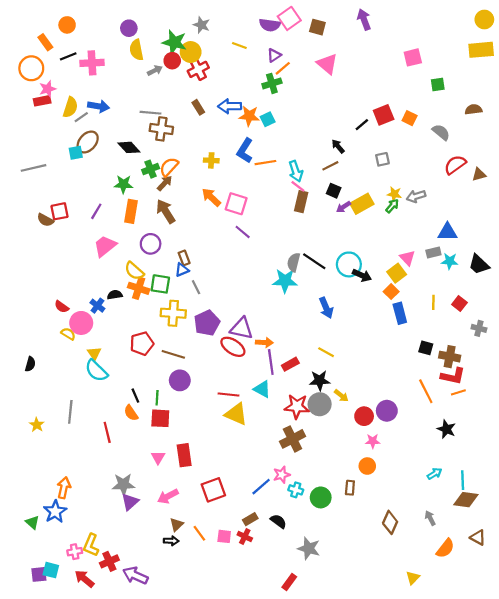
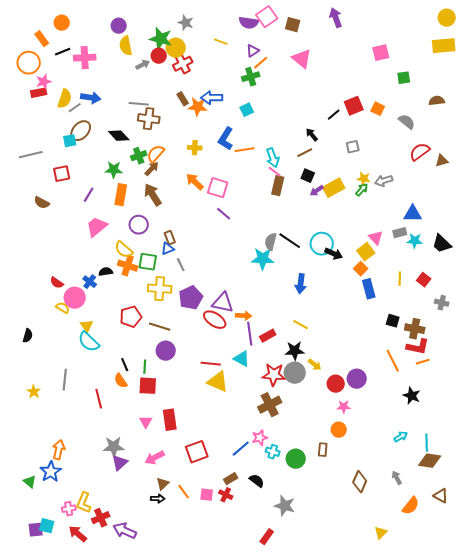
orange star: (249, 116) -> (198, 107), moved
red square: (59, 211) -> (62, 174), moved
blue arrow: (326, 308) -> (301, 284), turned 30

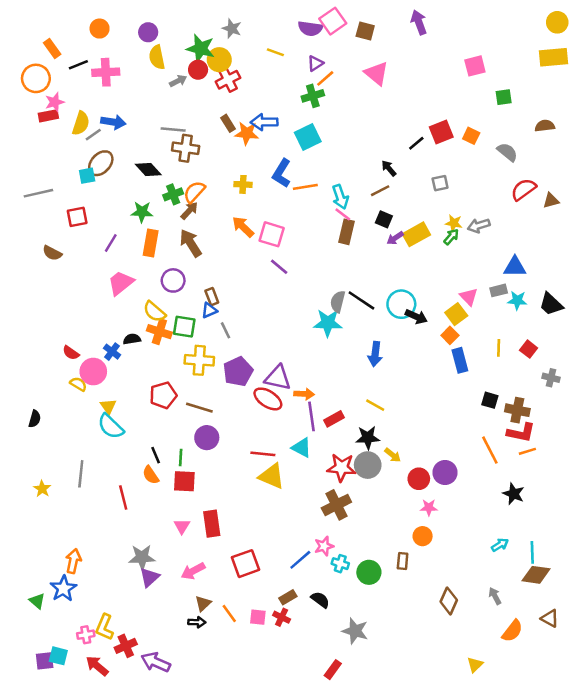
orange circle: (62, 23) -> (100, 29), moved
cyan square: (247, 110) -> (308, 137), size x1.5

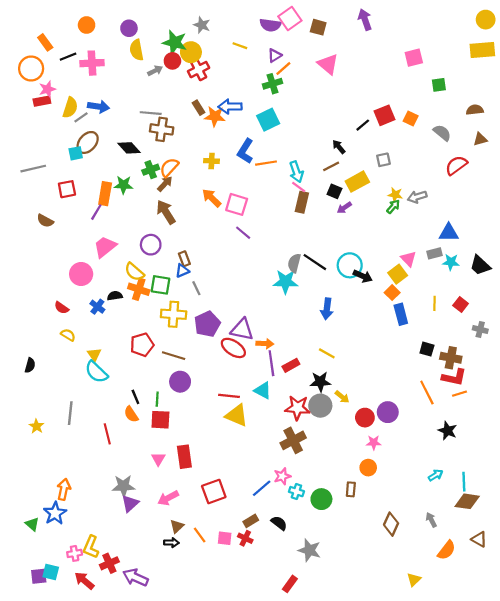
brown triangle: (551, 201) -> (480, 139), moved
yellow rectangle: (416, 234) -> (357, 182), moved
orange rectangle: (151, 243) -> (105, 194), moved
pink circle: (93, 372) -> (81, 274), moved

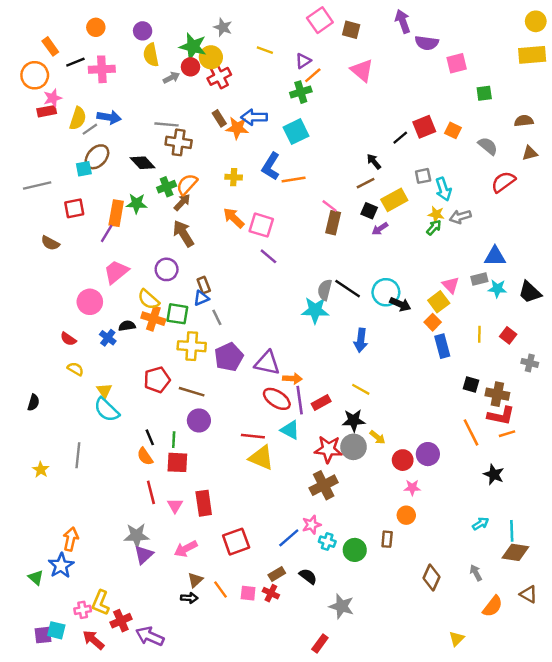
purple semicircle: (270, 25) -> (427, 43), moved
cyan arrow: (296, 172) -> (443, 189), moved
red ellipse: (233, 348) -> (277, 399), moved
red line: (107, 434) -> (151, 492), moved

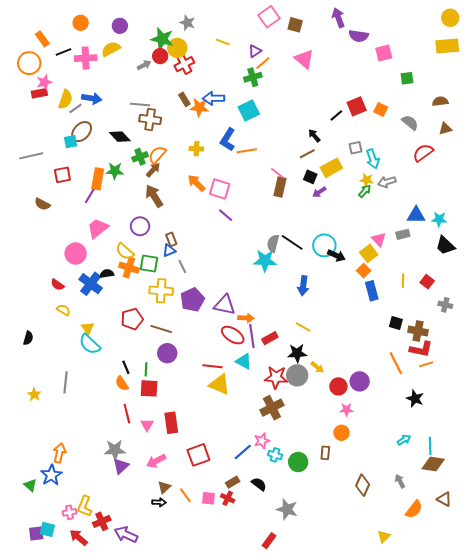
yellow semicircle: (151, 55) -> (111, 49), moved, turned 72
cyan star: (497, 289) -> (439, 219), moved
blue cross: (108, 338) -> (91, 284), size x1.6

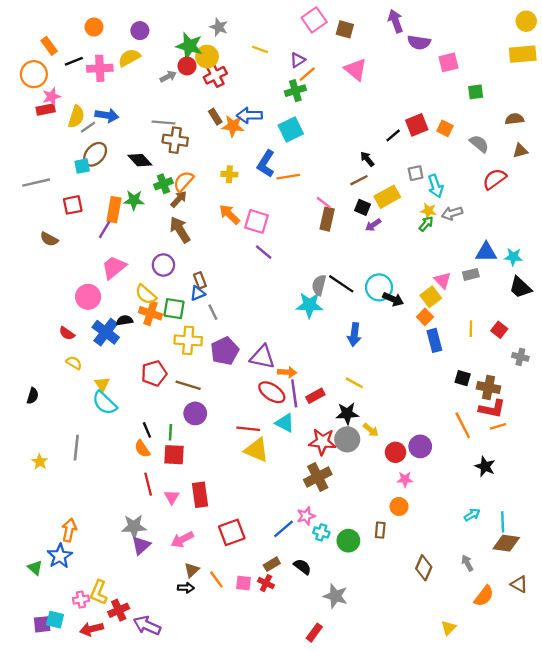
red arrow: (79, 538) -> (92, 629), turned -54

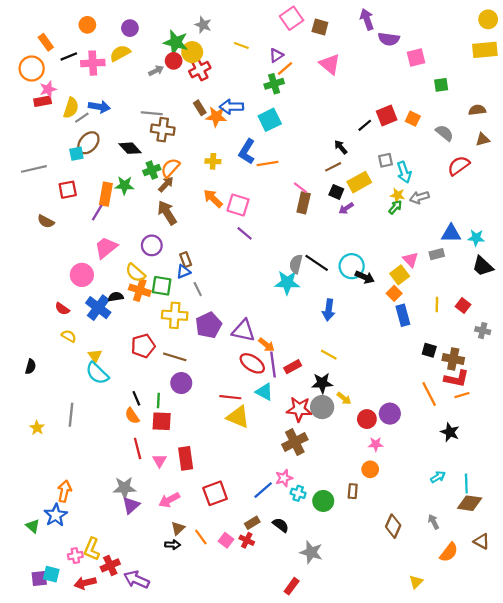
orange arrow: (287, 372) -> (266, 345), turned 35
pink square: (244, 583) -> (226, 540), turned 32

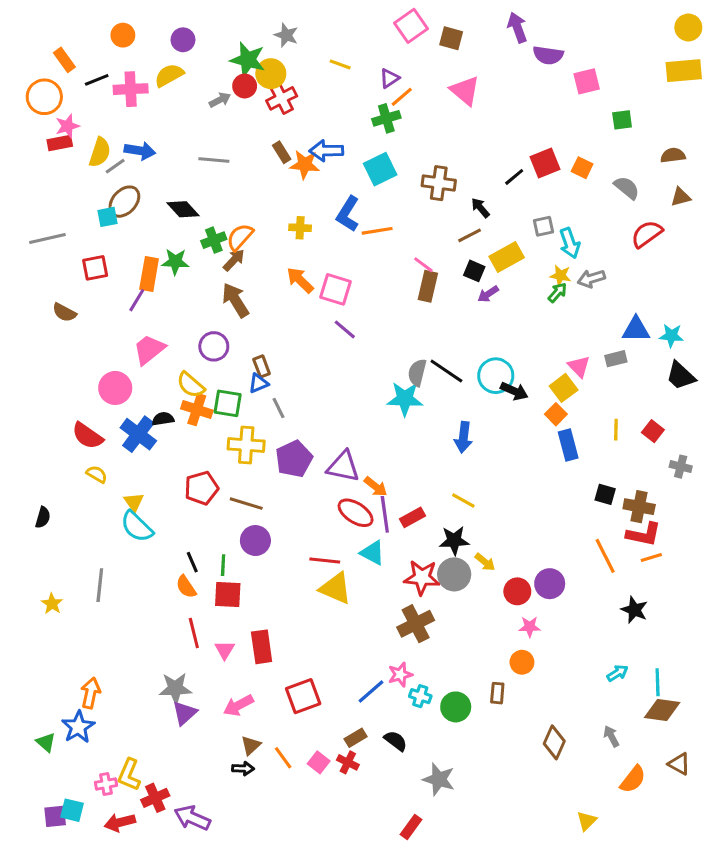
brown cross: (163, 130) -> (439, 183), moved
red semicircle: (62, 309) -> (87, 436), size x1.5

